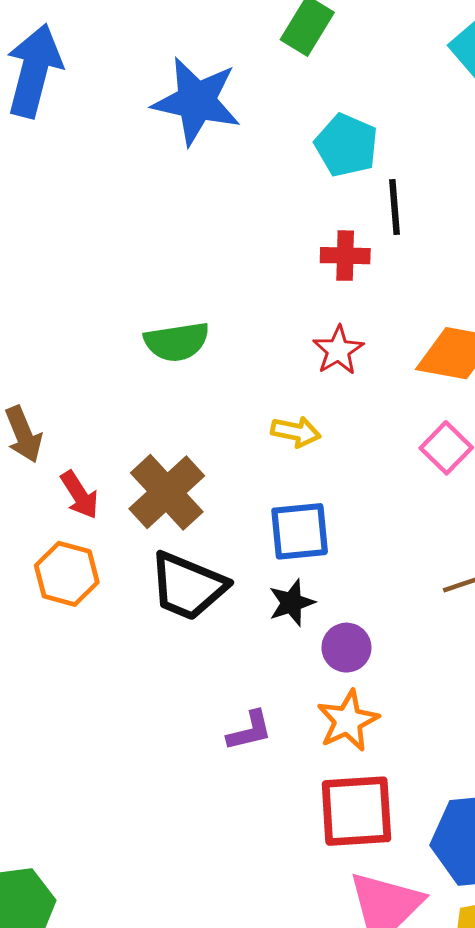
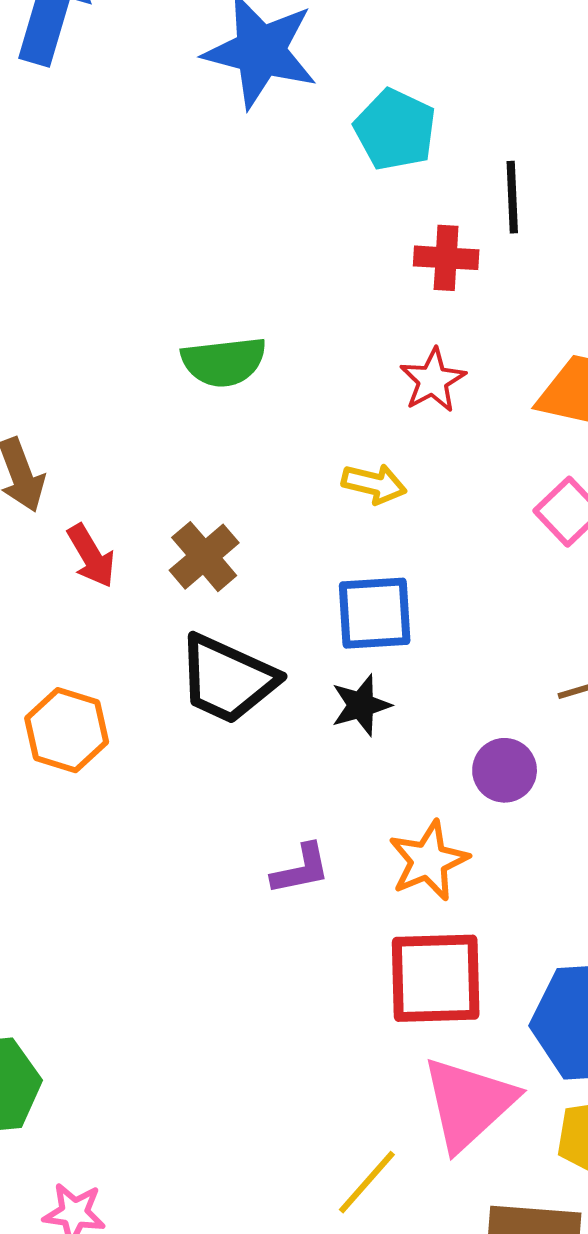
cyan pentagon: (346, 145) -> (395, 130), moved
brown cross: (167, 492) -> (204, 557), size x0.7
orange hexagon: (67, 574) -> (67, 730), moved
purple circle: (346, 648) -> (505, 770), moved

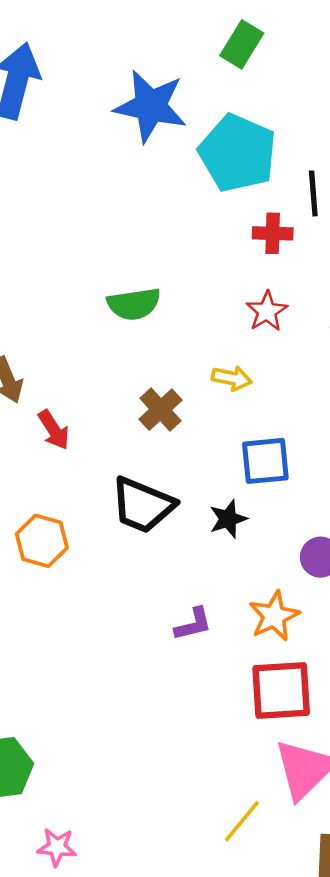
cyan pentagon: (395, 130) -> (238, 153), size x1.5
brown cross: (204, 557) -> (161, 410), moved
blue square: (375, 613) -> (265, 461), moved

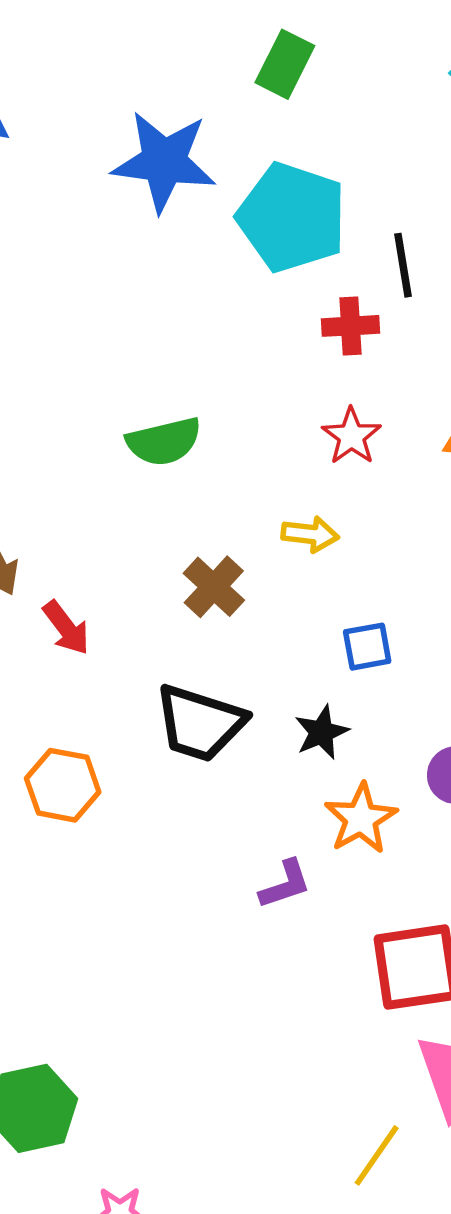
blue square: (265, 461) -> (367, 647), size x0.7
orange star: (274, 616) -> (361, 819), moved

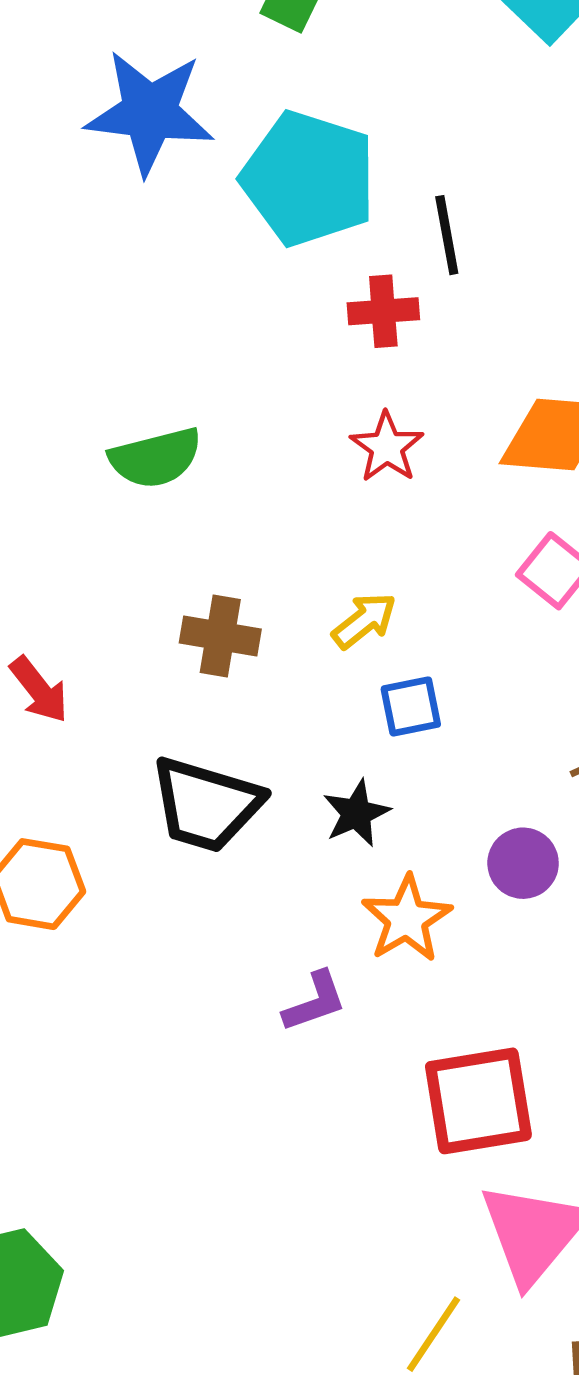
yellow arrow: (310, 534) -> (364, 621), moved, turned -44
brown cross: (214, 587) -> (220, 636), turned -32

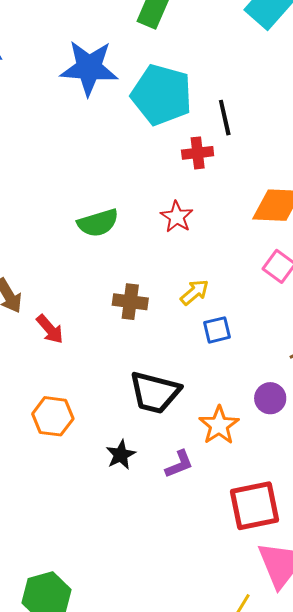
red star: (387, 447) -> (177, 217), moved
black trapezoid: (206, 804) -> (155, 392), moved
black star: (356, 813) -> (121, 455), moved

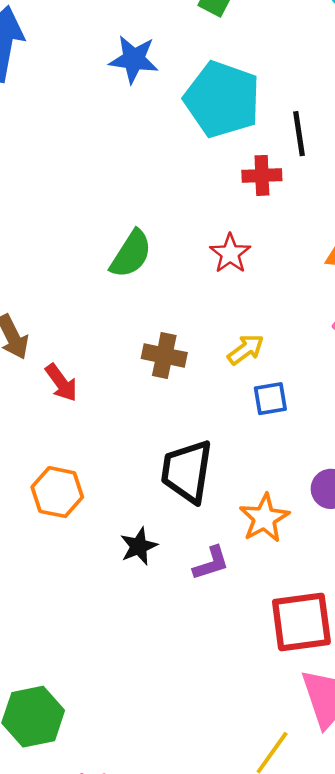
blue star: (89, 68) -> (134, 59), size x0.7
green semicircle: (98, 223) -> (131, 254), turned -45
black trapezoid: (155, 392) -> (187, 471), turned 80

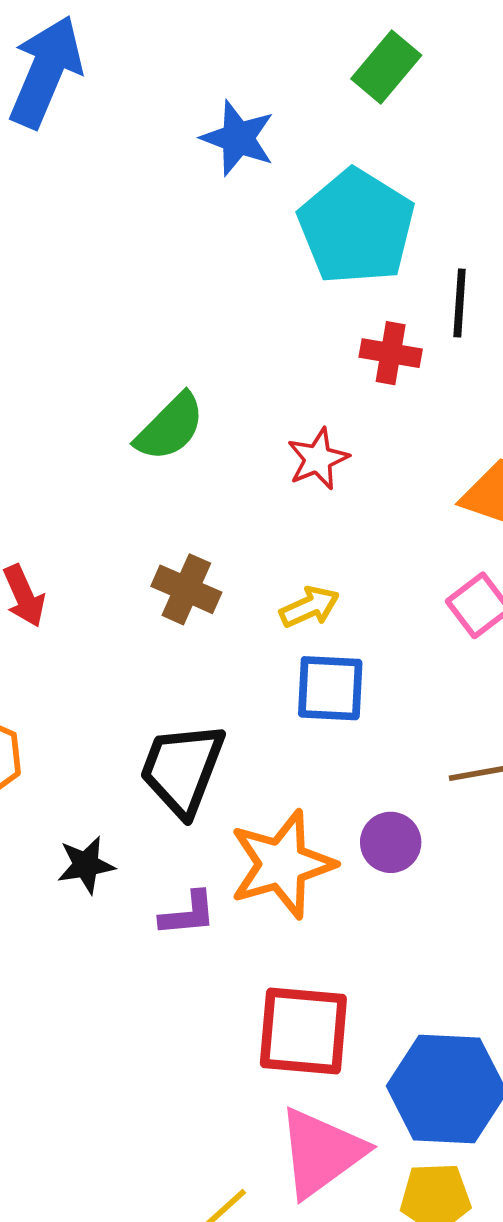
blue square: (270, 399) -> (330, 688), size x1.4
orange star: (264, 518) -> (282, 864), size x1.4

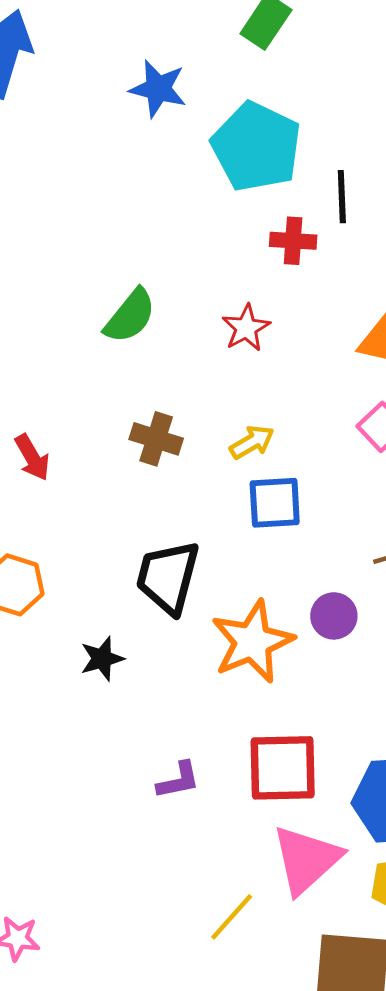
purple L-shape: (188, 914) -> (178, 780), moved

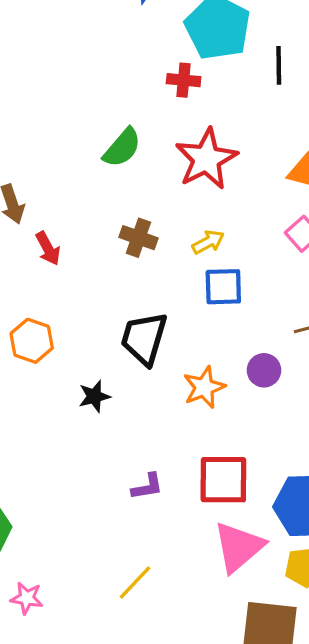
red cross: (293, 241) -> (184, 80), moved
red star: (246, 328) -> (206, 159), size x1.8
orange star: (252, 642) -> (204, 387), size x0.7
yellow line: (232, 917) -> (135, 582), moved

